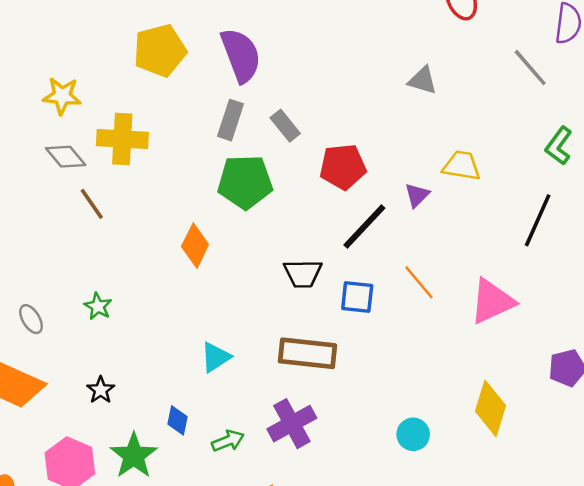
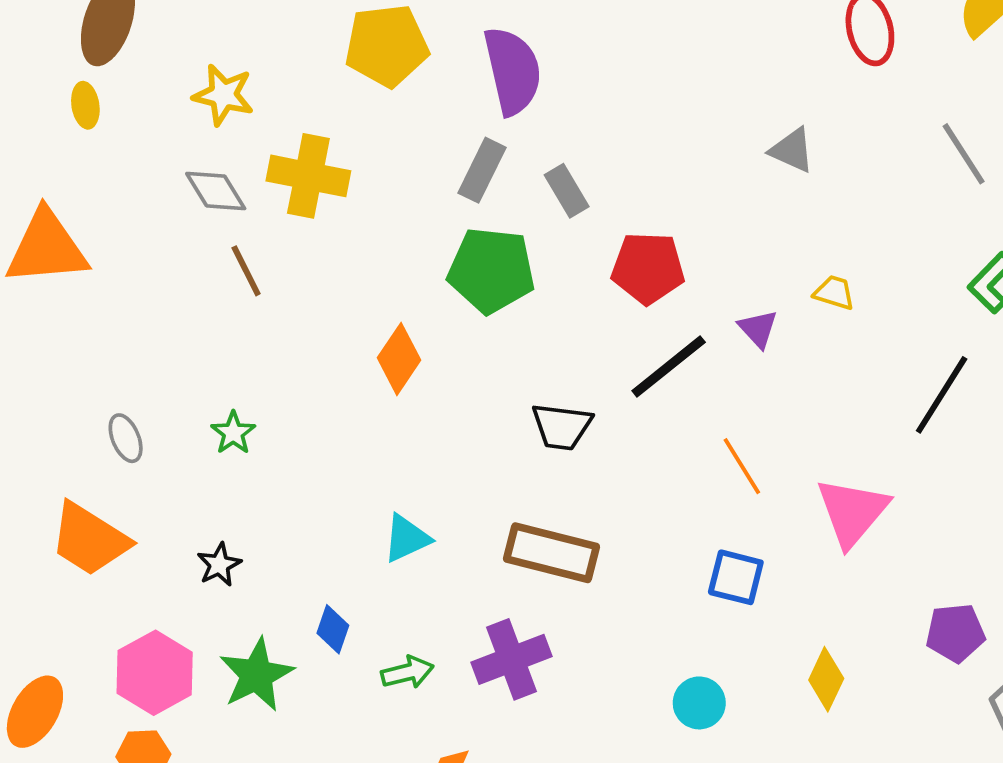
yellow trapezoid: (462, 166) -> (834, 293), size x0.7
purple triangle: (417, 195) -> (758, 329), turned -36
blue square: (357, 297) -> (736, 577), moved
pink triangle: (492, 301) -> (852, 512), turned -33
yellow diamond: (490, 408) -> (826, 679), size x0.7

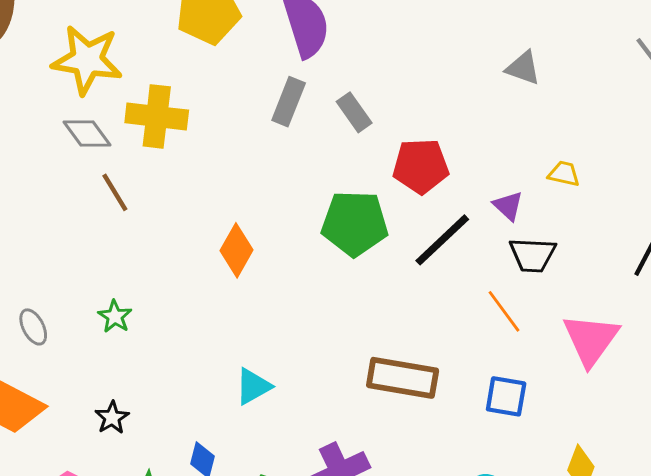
yellow star: (223, 95) -> (87, 60), size x1.5
green pentagon: (491, 270) -> (355, 223), moved
black trapezoid: (562, 427) -> (533, 255), moved
brown rectangle: (551, 553) -> (403, 378), moved

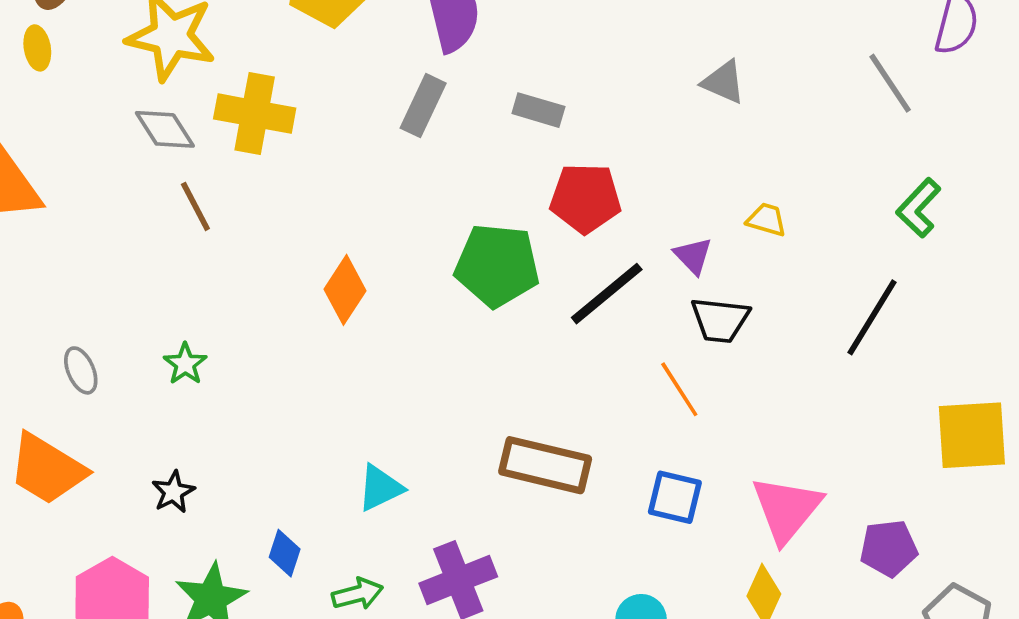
gray rectangle: (354, 112) -> (538, 110), moved, turned -42
pink triangle: (591, 340) -> (786, 509), moved
cyan triangle: (253, 386) -> (380, 488), moved

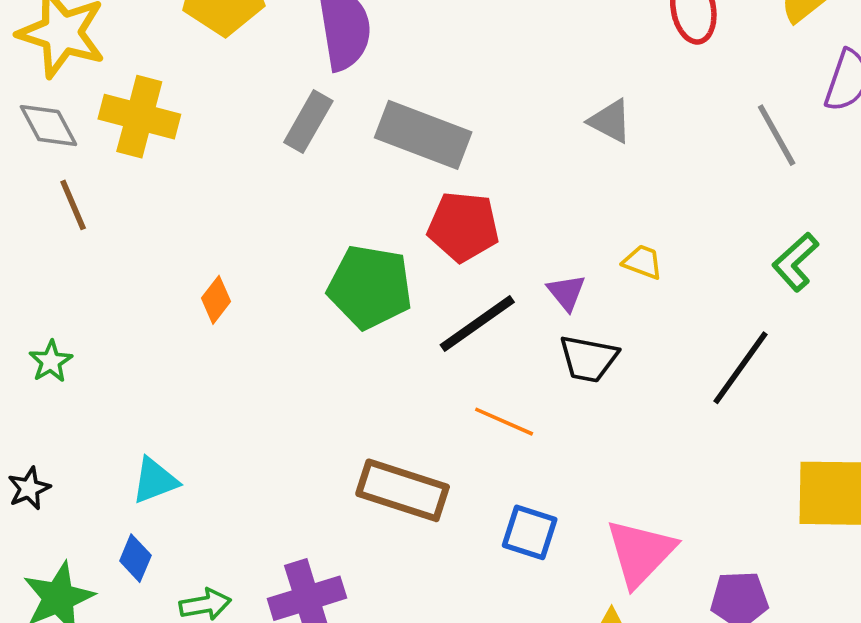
gray rectangle: (538, 110) -> (423, 135), size x1.8
orange diamond: (345, 290) -> (216, 300), size x0.7
orange line: (679, 389) -> (504, 422), moved, turned -38
cyan triangle: (380, 488) -> (155, 481), moved

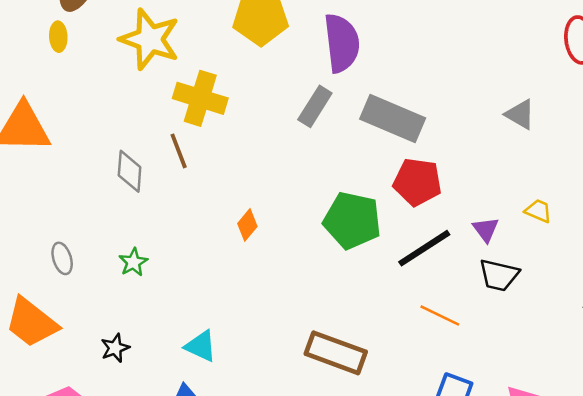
gray diamond: (48, 126) -> (130, 171), moved, turned 30
brown line: (73, 205) -> (179, 151), moved
cyan triangle: (155, 481) -> (201, 346), turned 44
brown rectangle: (403, 490) -> (336, 353), moved

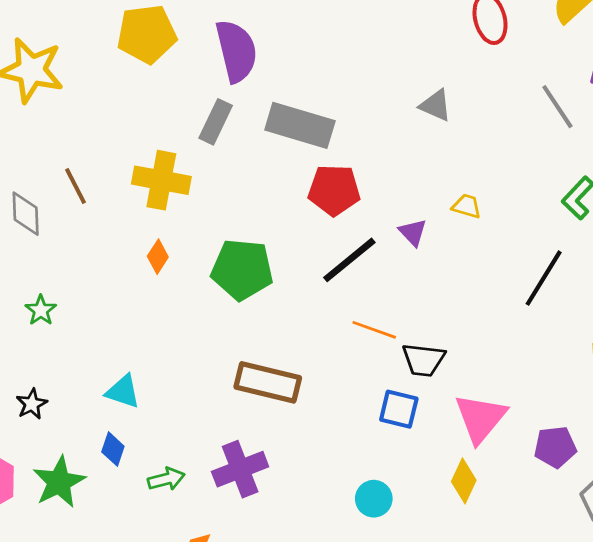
yellow cross: (200, 98) -> (161, 180), moved
green pentagon: (352, 220) -> (242, 270), moved
black trapezoid: (499, 275) -> (423, 360), moved

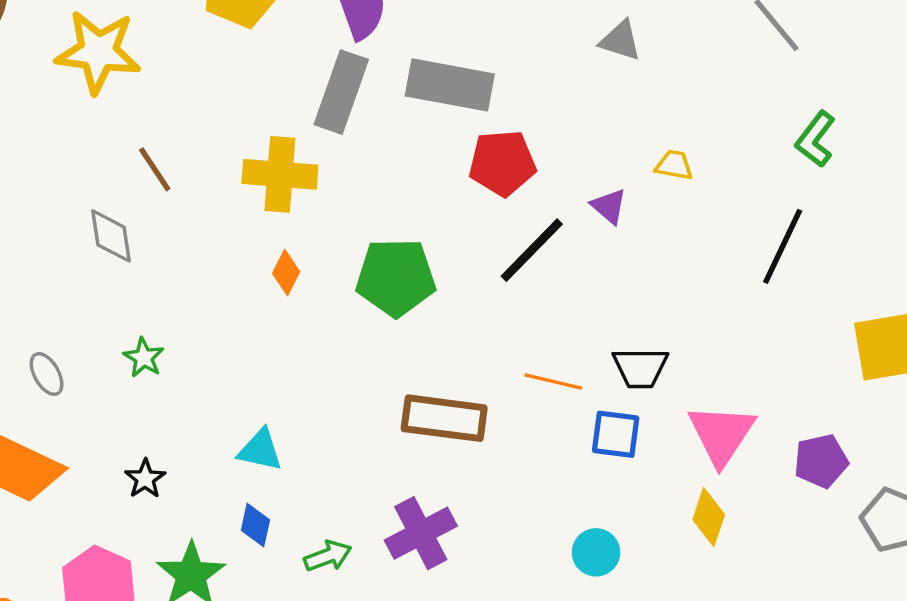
gray rectangle: (216, 122) -> (341, 92), size x1.4
brown line: (76, 186) -> (155, 169), moved
orange line: (374, 330) -> (553, 382), moved

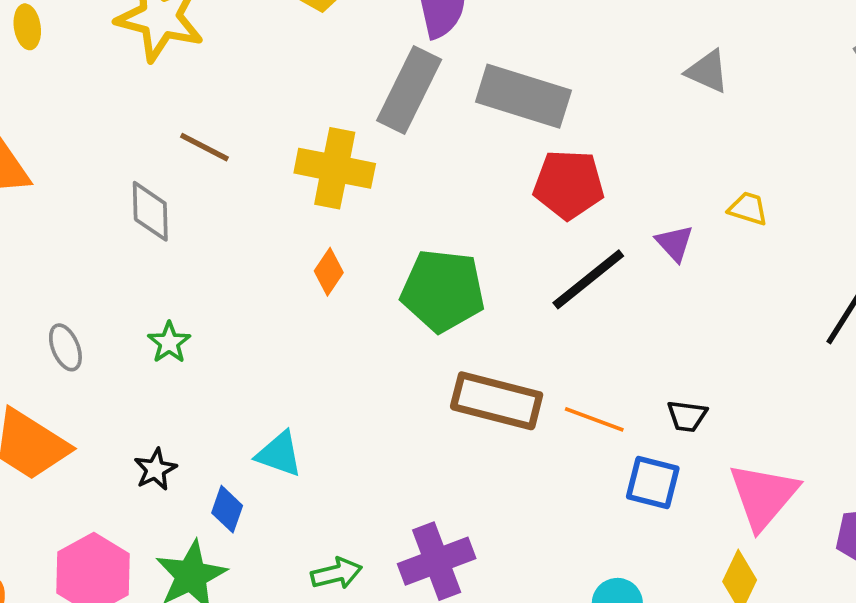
brown line: (155, 169) -> (204, 147), turned -36
black trapezoid: (640, 368) -> (687, 416), size x0.7
brown rectangle: (444, 418) -> (497, 401), moved
blue diamond: (255, 525) -> (227, 509), moved

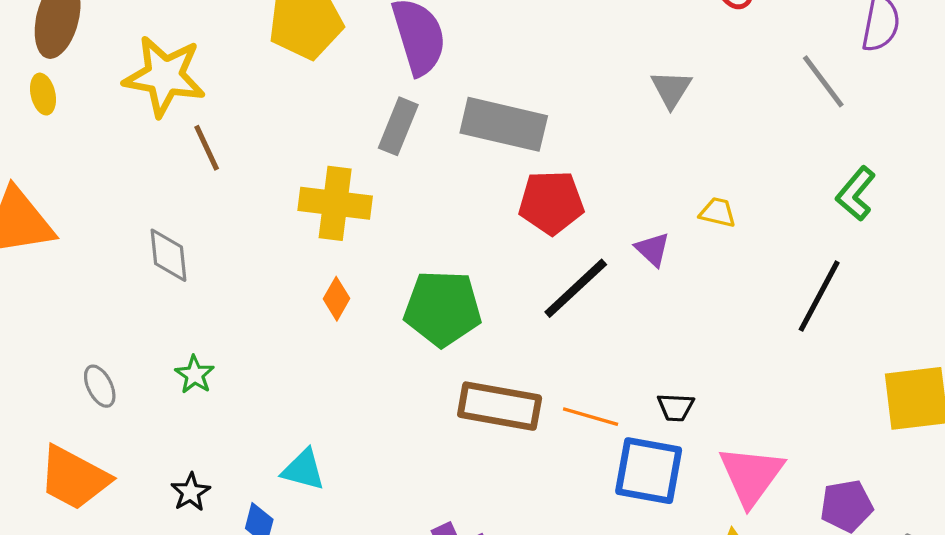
gray triangle: (708, 71) -> (671, 89), turned 42
gray rectangle: (409, 90) -> (398, 126), size x0.7
brown line: (204, 147) -> (207, 148), moved, turned 42
blue square: (653, 482) -> (649, 471), size x1.4

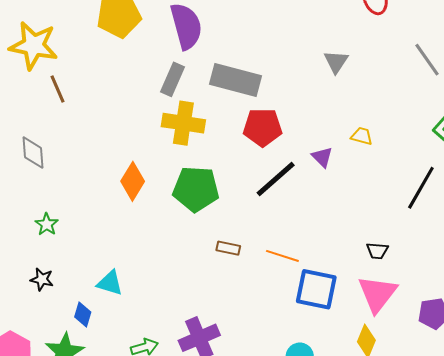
yellow cross: (335, 203) -> (183, 123), moved
orange diamond: (337, 299) -> (133, 181), size x1.5
brown rectangle: (500, 406) -> (228, 248), size x0.5
black trapezoid: (676, 407) -> (377, 251), moved
black star: (191, 492) -> (42, 279), moved, turned -30

